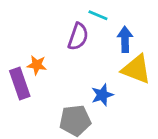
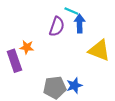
blue arrow: (125, 39) -> (80, 23), moved
blue star: (102, 95) -> (74, 85), moved

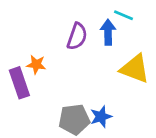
cyan line: (71, 11) -> (124, 15), moved

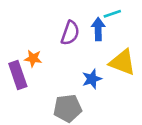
cyan line: (124, 15) -> (112, 14), turned -42
blue star: (101, 117) -> (92, 79), moved

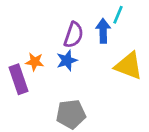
cyan line: (112, 14) -> (118, 15), turned -48
blue star: (92, 79) -> (67, 60), moved

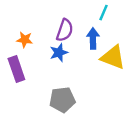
blue arrow: (103, 31) -> (93, 38), moved
orange star: (35, 62) -> (25, 40), moved

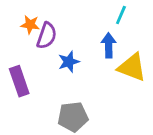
purple semicircle: (65, 30) -> (47, 36), moved
orange star: (25, 40) -> (30, 25), moved

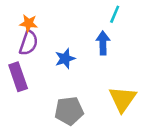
purple semicircle: (47, 36) -> (29, 43), moved
yellow triangle: (132, 67) -> (123, 99), moved, turned 44

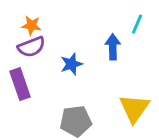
cyan line: (115, 14) -> (137, 24), moved
purple semicircle: (29, 43) -> (31, 47), turned 50

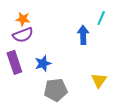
blue star: (71, 64) -> (43, 63), moved
yellow triangle: (134, 108) -> (99, 80), size x0.7

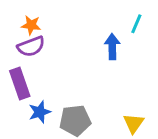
blue star: (43, 63) -> (40, 112), moved
yellow triangle: (99, 80) -> (134, 123), moved

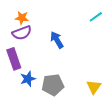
cyan line: (136, 24) -> (96, 17), turned 32
blue arrow: (112, 46) -> (57, 40), moved, turned -30

